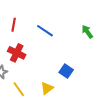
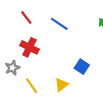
red line: (14, 25) -> (26, 17), turned -48

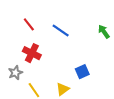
blue square: (82, 67) -> (82, 72), turned 32

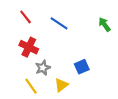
gray star: (15, 73) -> (43, 68), moved

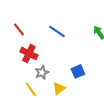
red line: (26, 17) -> (19, 29), moved

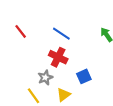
red cross: (29, 53) -> (58, 57), moved

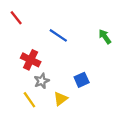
red line: (21, 31) -> (16, 18), moved
red cross: (58, 57) -> (31, 60), moved

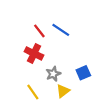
red line: (16, 18) -> (39, 31), moved
gray star: (42, 81) -> (53, 74), moved

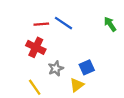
red line: (39, 31) -> (41, 24), turned -56
yellow triangle: (63, 91) -> (77, 85), moved

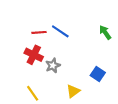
blue square: (87, 67) -> (98, 74), moved, turned -32
gray star: (56, 68) -> (53, 65), moved

